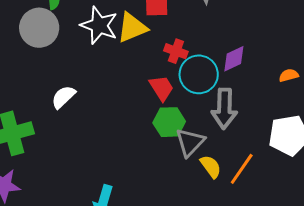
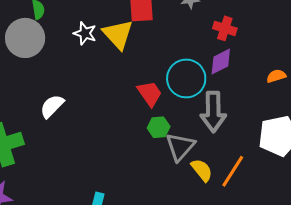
white star: (99, 25) -> (85, 33), size x0.6
yellow triangle: (132, 28) -> (118, 34), turned -48
red cross: (176, 51) -> (225, 28), moved
green hexagon: (169, 122) -> (159, 127), size x0.7

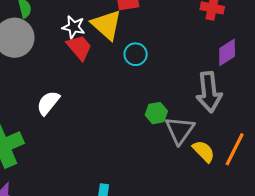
purple diamond: (221, 62) -> (227, 52), moved
cyan circle: (186, 78) -> (136, 54), moved, size x0.6
red trapezoid: (150, 94) -> (79, 47), moved

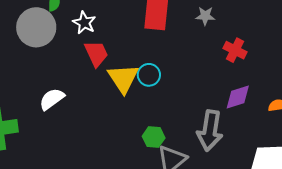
yellow triangle: (107, 25) -> (123, 78), moved
white star: (74, 27) -> (84, 23), moved

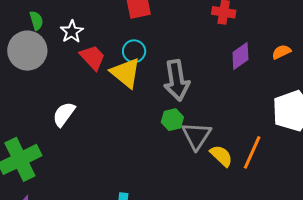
white star: (84, 23) -> (72, 32), turned 30
cyan circle: (149, 75) -> (134, 51), moved
gray arrow: (210, 131) -> (177, 80), moved

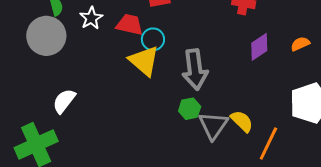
red trapezoid: (92, 57) -> (130, 25), moved, turned -36
white semicircle: (64, 114) -> (64, 101), moved
yellow semicircle: (221, 156) -> (242, 121), moved

